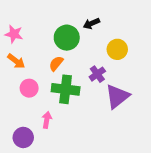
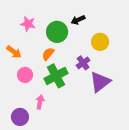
pink star: (14, 34) -> (28, 24), moved
green cross: (66, 89) -> (56, 76), turned -35

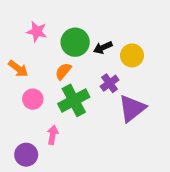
black arrow: (78, 20) -> (103, 47), moved

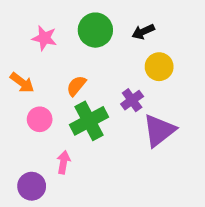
green circle: (75, 42) -> (95, 30), moved
black arrow: (103, 47) -> (143, 32), moved

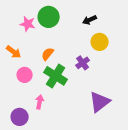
green circle: (95, 30) -> (49, 17), moved
green cross: (89, 121) -> (56, 76), turned -30
purple triangle: (159, 130) -> (100, 102), moved

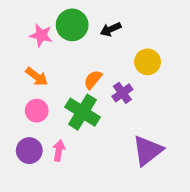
black arrow: (90, 20) -> (111, 29), moved
orange arrow: (14, 52) -> (37, 77), moved
orange semicircle: (48, 54) -> (93, 80), moved
purple circle: (20, 117) -> (29, 151), moved

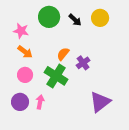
black arrow: (111, 29) -> (75, 20), turned -112
pink star: (41, 35) -> (21, 31), moved
yellow circle: (148, 62) -> (100, 18), moved

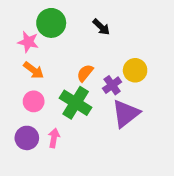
green circle: (49, 17) -> (51, 23), moved
yellow circle: (100, 18) -> (135, 70), moved
purple triangle: (100, 102) -> (126, 114), moved

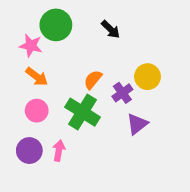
purple triangle: (126, 114) -> (137, 124), size x0.7

